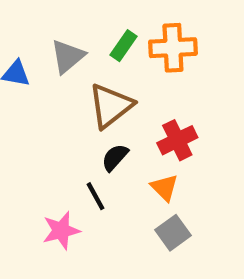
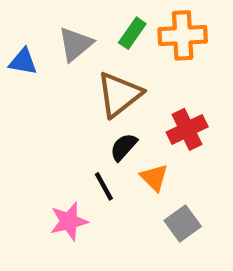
orange triangle: (164, 188) -> (154, 178), moved

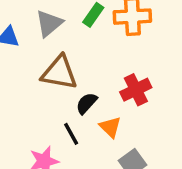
brown triangle: (119, 94) -> (59, 73), moved, turned 48

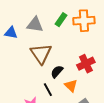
gray triangle: (49, 23) -> (35, 25), turned 48
brown triangle: (59, 73) -> (41, 54), turned 45

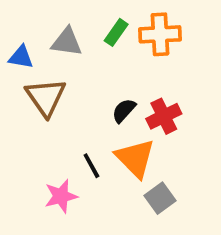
brown triangle: (41, 54) -> (46, 97), moved
black semicircle: (57, 72) -> (124, 110), moved
orange triangle: (71, 86) -> (135, 158), size x1.6

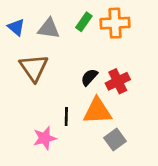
blue triangle: (21, 57) -> (16, 27), moved, turned 30
orange triangle: (135, 158) -> (97, 111), turned -48
black line: (91, 166) -> (66, 116), turned 30

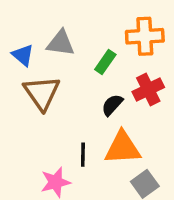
green rectangle: (84, 22) -> (105, 62), moved
blue triangle: (16, 27) -> (23, 55), moved
red cross: (118, 81) -> (148, 89), moved

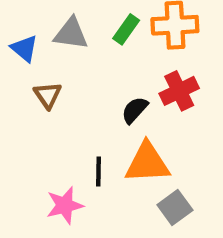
green rectangle: (105, 62) -> (126, 29), moved
brown triangle: (42, 93) -> (48, 95), size x0.6

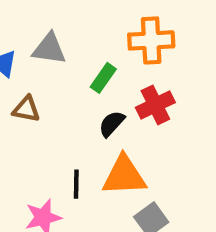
green rectangle: (126, 29) -> (103, 78), moved
brown triangle: (48, 95) -> (26, 109), turned -44

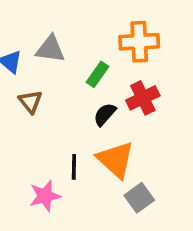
brown triangle: (26, 109) -> (30, 102), turned 40
orange triangle: (124, 176) -> (116, 160), turned 45

